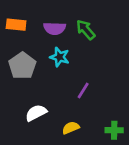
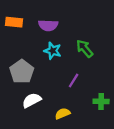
green arrow: (86, 30) -> (85, 49), moved
gray pentagon: (22, 66) -> (22, 72), moved
green cross: (114, 130) -> (101, 101), moved

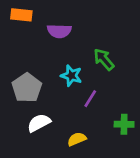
orange rectangle: (14, 22) -> (21, 15), moved
cyan star: (53, 51) -> (71, 76), moved

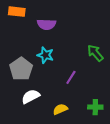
green arrow: (104, 59) -> (95, 53), moved
cyan star: (71, 76) -> (45, 55), moved
green cross: (124, 124) -> (95, 107), moved

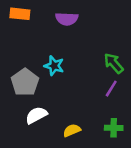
purple semicircle: (47, 24) -> (67, 19), moved
purple line: (71, 77) -> (111, 89), moved

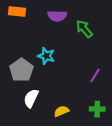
green arrow: (114, 63) -> (84, 29), moved
white semicircle: (36, 115) -> (31, 98), turned -36

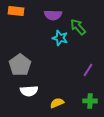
cyan star: (46, 56) -> (60, 38), moved
white semicircle: (31, 98) -> (29, 91), turned -120

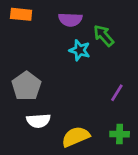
yellow semicircle: (57, 103) -> (76, 137), size x1.5

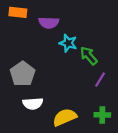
purple semicircle: (70, 20) -> (49, 23), moved
green arrow: (104, 36) -> (89, 56), moved

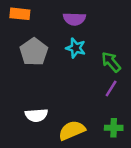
purple semicircle: (49, 23) -> (74, 19), moved
green arrow: (89, 56) -> (111, 62), moved
gray pentagon: (23, 74) -> (34, 52), moved

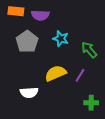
purple semicircle: (74, 19) -> (40, 15), moved
purple line: (111, 89) -> (80, 75), moved
yellow semicircle: (72, 130) -> (56, 73), moved

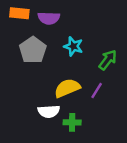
green arrow: (89, 50) -> (108, 60), turned 78
white semicircle: (29, 93) -> (49, 111), moved
green cross: (91, 103) -> (72, 122), moved

